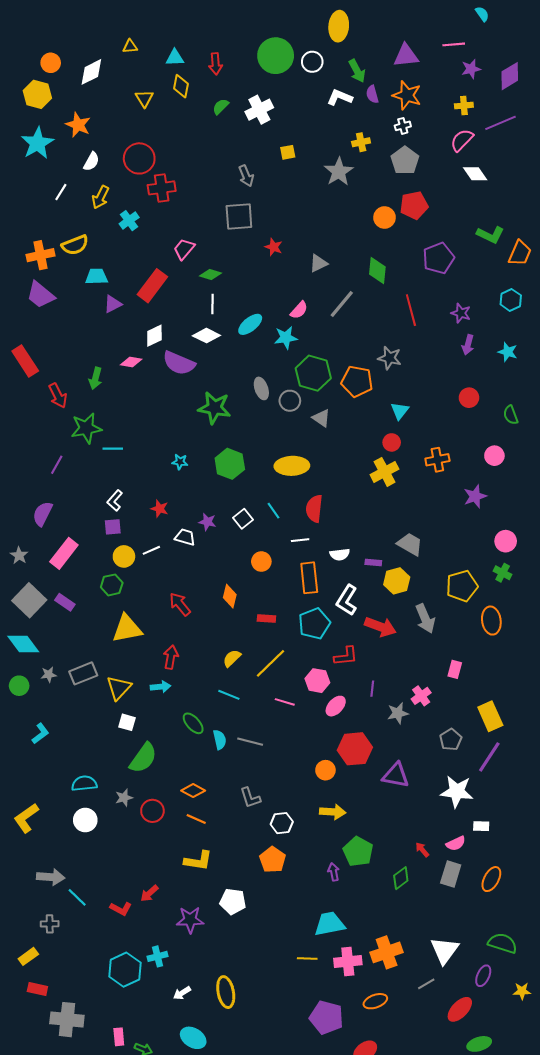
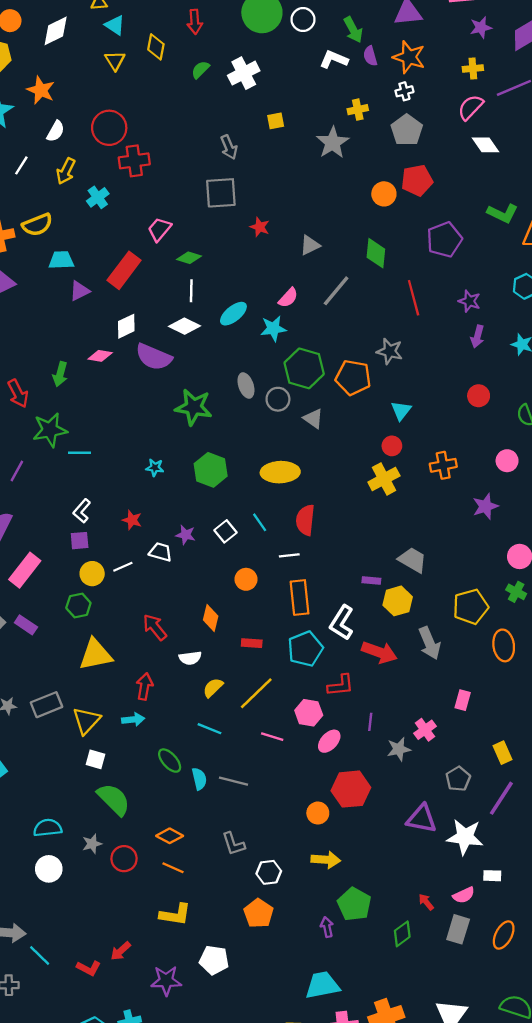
cyan triangle: (175, 58) -> (115, 25), moved, turned 36
white semicircle: (340, 554) -> (190, 658), moved
yellow rectangle: (490, 716) -> (503, 753), size x0.7
green semicircle: (143, 758) -> (114, 799), turned -80
purple triangle: (396, 775) -> (422, 819), moved

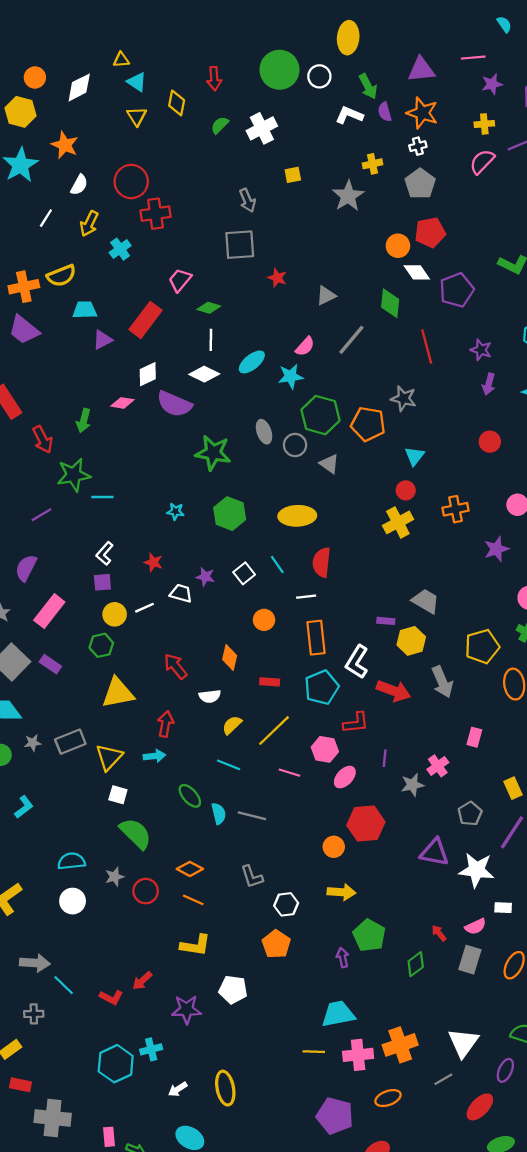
white diamond: (485, 145) -> (417, 272), moved
purple line: (17, 471) -> (42, 515), turned 30

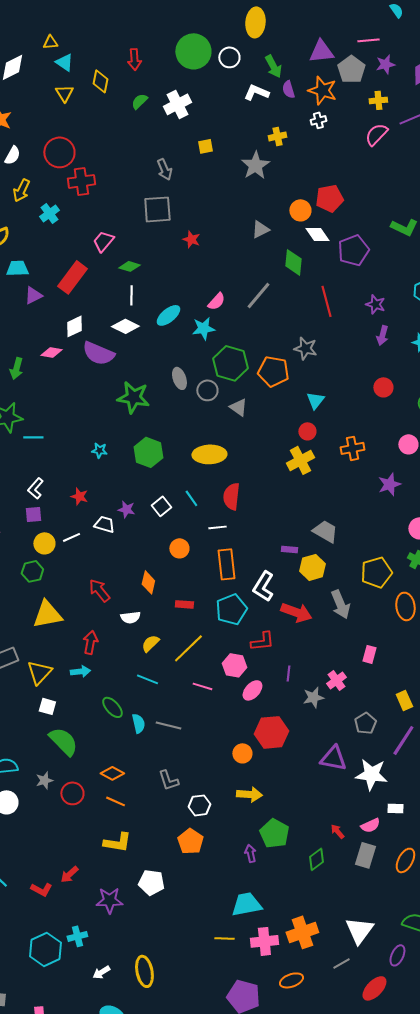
gray pentagon: (420, 184) -> (351, 69), moved
gray triangle: (326, 296) -> (260, 229), moved

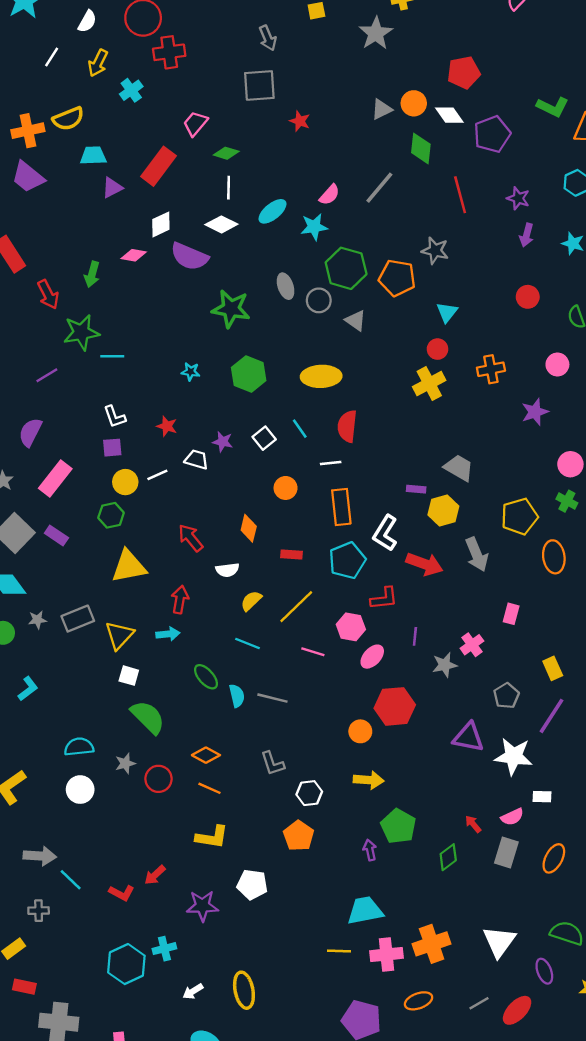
orange circle: (300, 210) -> (414, 103), moved
white L-shape: (35, 488) -> (115, 417), turned -60
purple ellipse: (397, 955) -> (544, 971), turned -45
gray line: (341, 963) -> (479, 1003), moved

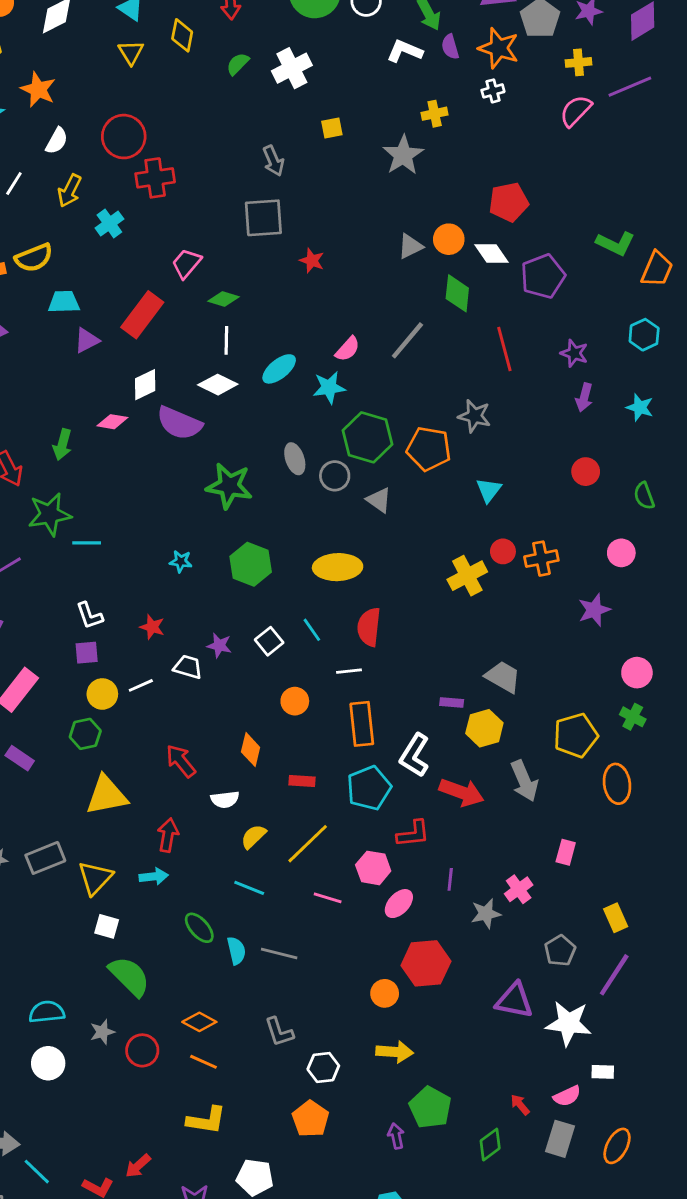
red circle: (437, 349) -> (503, 551), moved

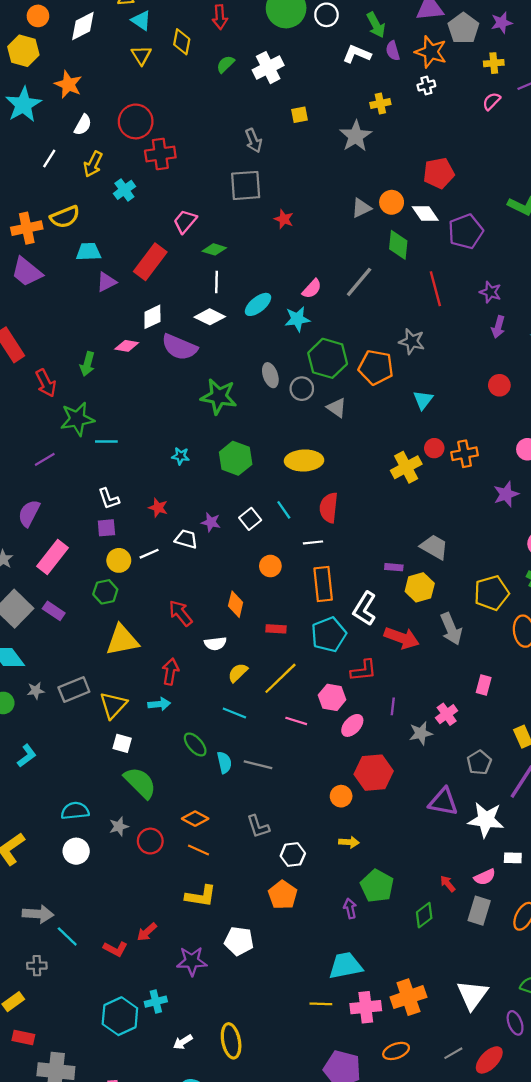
pink semicircle: (576, 111) -> (492, 101), size x0.7
yellow arrow: (395, 1052) -> (349, 842), size x0.7

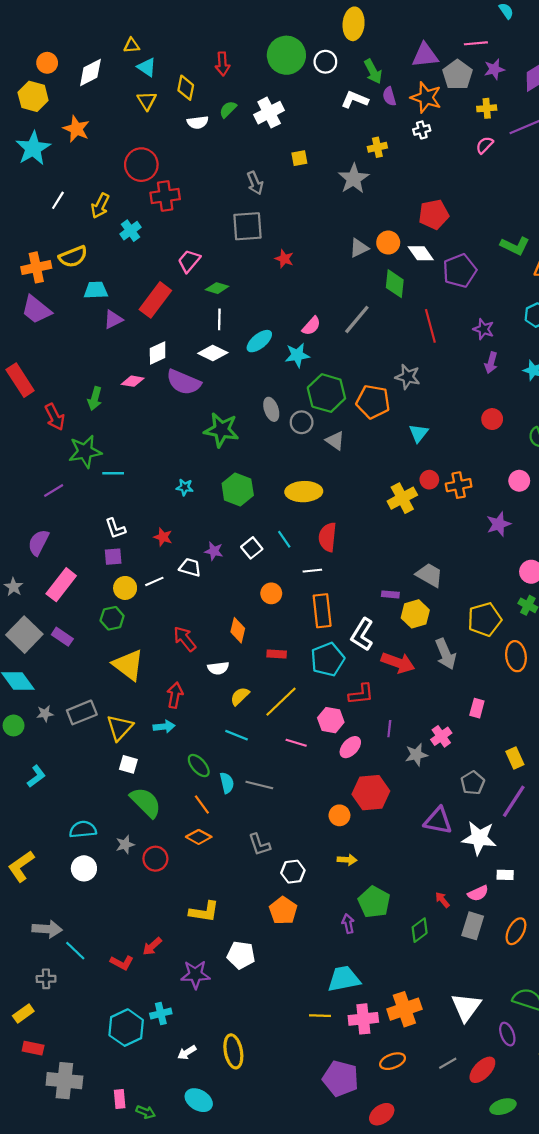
white semicircle: (83, 125) -> (198, 122), moved, turned 54
yellow triangle: (122, 640) -> (128, 665), turned 48
orange line: (199, 850) -> (202, 805), moved, turned 30

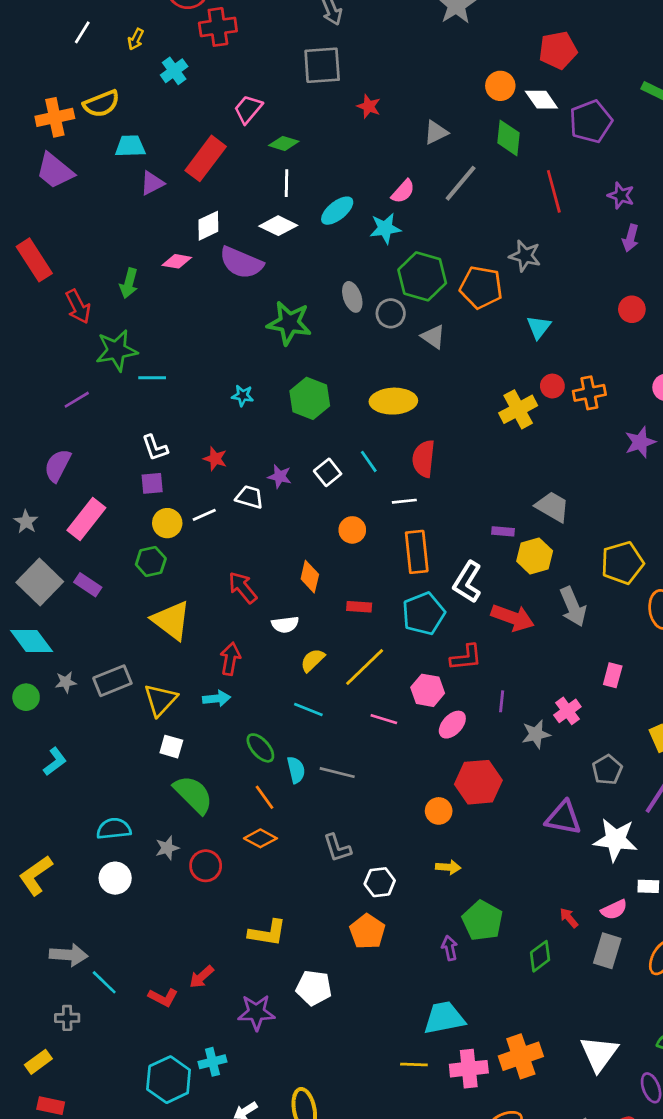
yellow arrow: (100, 206) -> (136, 39), size x0.7
gray triangle: (359, 248) -> (436, 132), moved

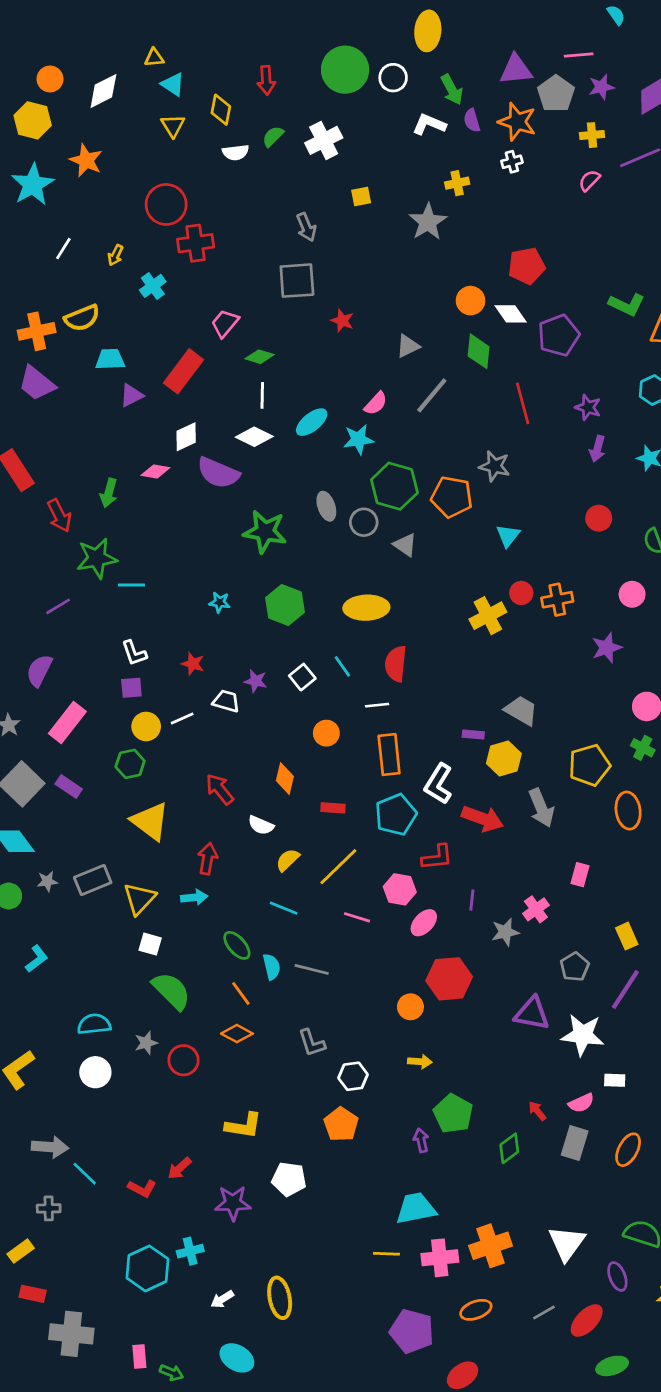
white semicircle: (285, 625) -> (261, 825), turned 30

